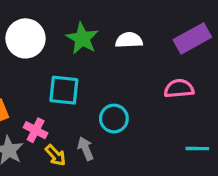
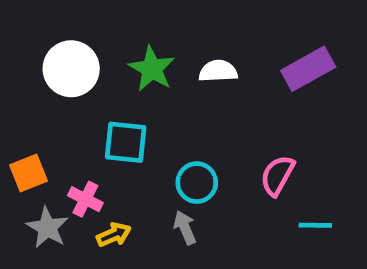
pink semicircle: (179, 89) -> (277, 175), moved, turned -56
gray arrow: (86, 149) -> (185, 228), moved
yellow arrow: (56, 155) -> (114, 235), turned -70

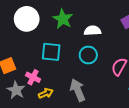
white semicircle: (218, 71) -> (93, 31), moved
cyan circle: (197, 183) -> (88, 55), moved
gray arrow: (185, 228) -> (78, 90), size x1.5

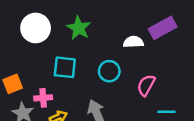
white semicircle: (93, 31) -> (133, 42), moved
pink cross: (33, 77) -> (43, 98), turned -32

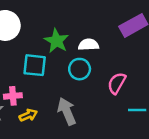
green star: (79, 28) -> (56, 41), moved
white semicircle: (133, 42) -> (88, 45), moved

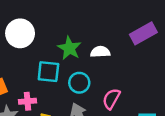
cyan circle: (80, 69) -> (79, 83), moved
pink semicircle: (117, 83) -> (111, 99), moved

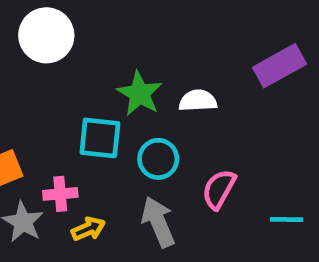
white circle: (20, 33) -> (46, 35), moved

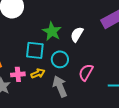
white semicircle: (198, 101) -> (77, 34), turned -56
yellow arrow: (88, 229) -> (38, 73), moved

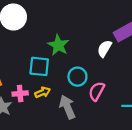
white semicircle: (77, 34) -> (104, 48), moved
cyan circle: (60, 59) -> (77, 77), moved

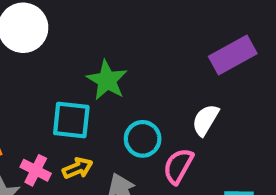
white semicircle: (104, 48) -> (205, 120), moved
pink cross: (20, 93) -> (36, 170), turned 32

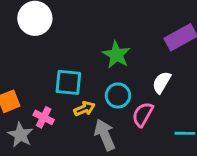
green star: (107, 80) -> (116, 55), moved
yellow arrow: (78, 168) -> (84, 109), moved

